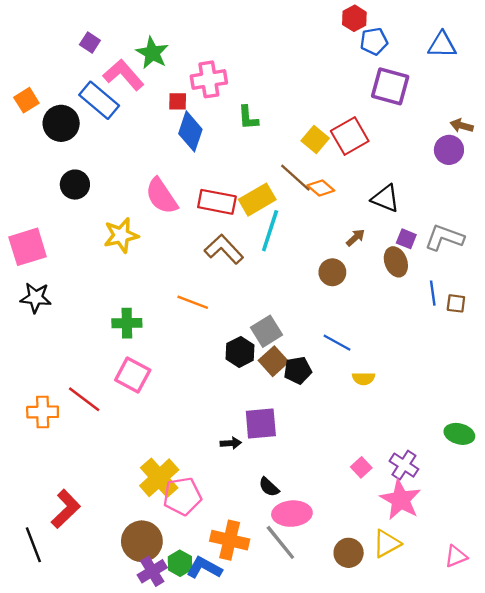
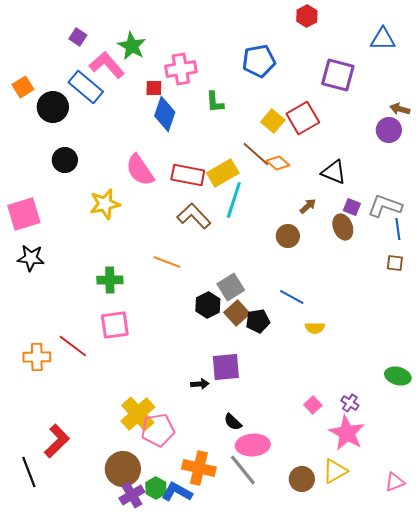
blue pentagon: (374, 41) -> (259, 61), moved, size x1.4
blue line: (433, 293) -> (398, 229), moved
pink square: (133, 375) -> (115, 325), turned -36
purple cross: (404, 465) -> (350, 403), size x0.7

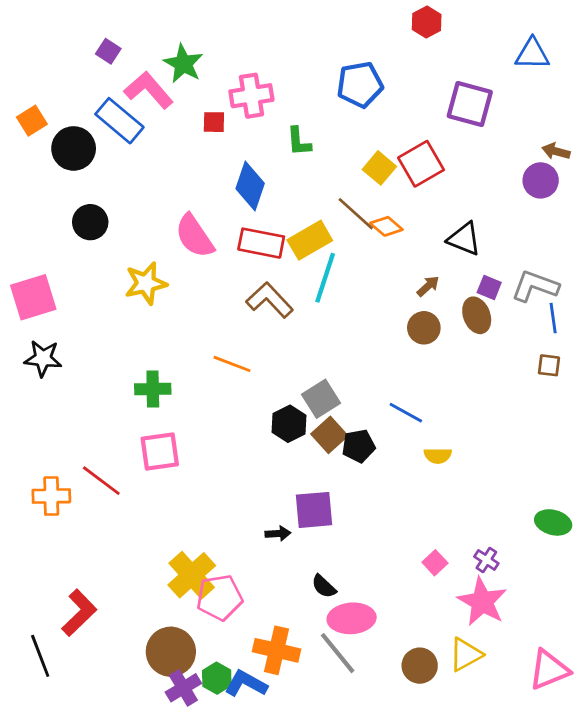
blue diamond: (165, 114) -> (250, 186), moved
brown circle: (288, 236) -> (424, 328), moved
pink triangle: (395, 482) -> (549, 670), size x1.5

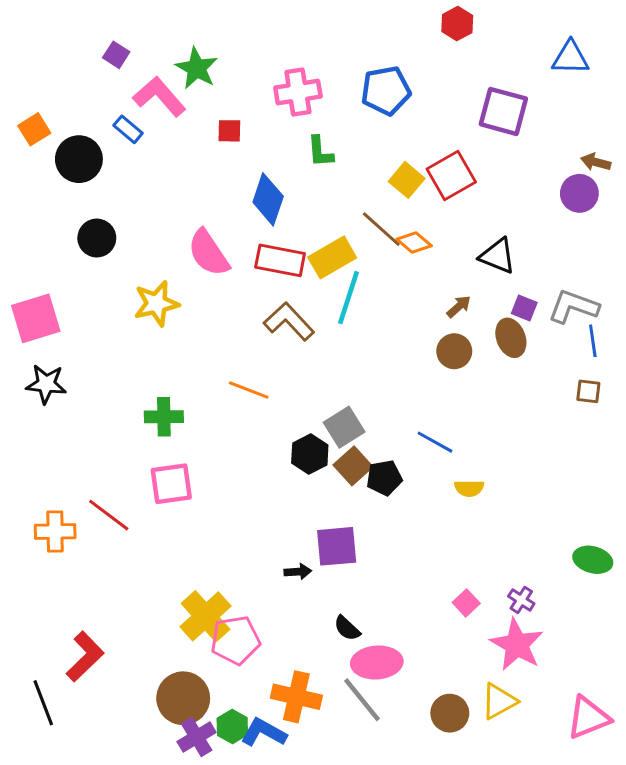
pink cross: (251, 96) -> (298, 92), moved
blue rectangle: (119, 121) -> (128, 129), size x0.6

